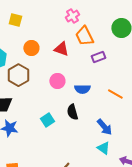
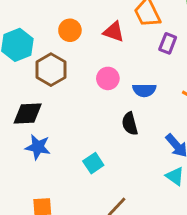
purple rectangle: (98, 57) -> (168, 43), turned -48
cyan square: (47, 120) -> (93, 163), moved

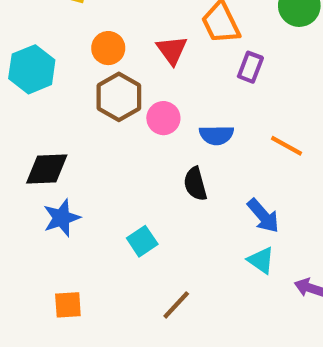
red triangle: (114, 32) -> (172, 50), turned 35
brown hexagon: (51, 70) -> (119, 97), moved
blue star: (38, 147) -> (62, 218), turned -30

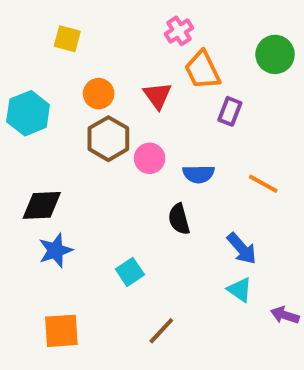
orange square: (68, 305) -> (61, 331), size x1.4

